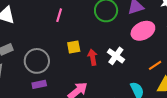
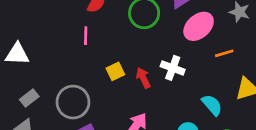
orange line: (155, 65) -> (224, 53), moved, turned 32

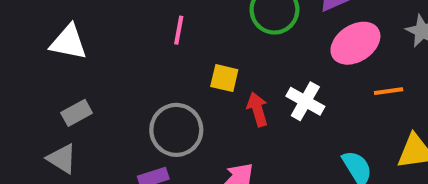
yellow square: (115, 71) -> (224, 78), moved, turned 30
gray circle: (73, 102) -> (176, 130), moved

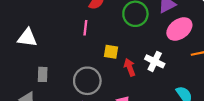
gray rectangle: (77, 113) -> (43, 74), moved, turned -56

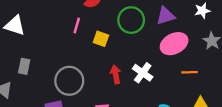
yellow square: (111, 52) -> (101, 39), moved

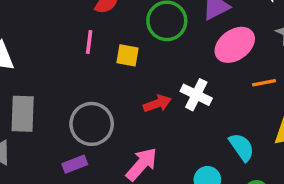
gray rectangle: (24, 66) -> (23, 114), size x1.5
red arrow: (116, 74) -> (157, 104), turned 90

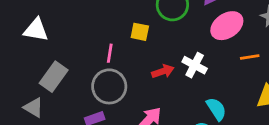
pink line: (89, 42) -> (110, 53), moved
gray rectangle: (23, 114) -> (54, 77), turned 32
cyan semicircle: (242, 147) -> (216, 109), moved

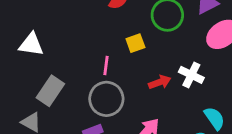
yellow square: (140, 32) -> (135, 43), turned -30

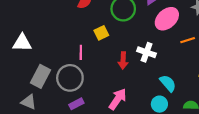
red arrow: (160, 82) -> (123, 60), turned 119
gray circle: (106, 99) -> (70, 78), moved

